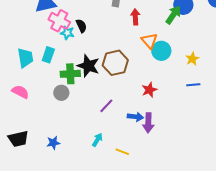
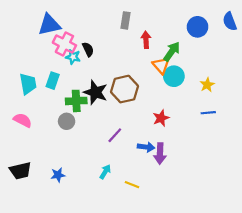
green arrow: (173, 15) -> (172, 52), moved

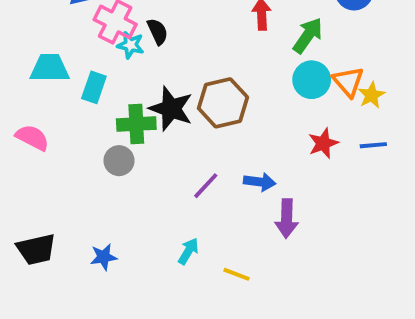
orange triangle: (161, 65) -> (348, 82), moved
cyan trapezoid: (28, 84) -> (50, 68), moved, turned -80
red star: (161, 118) -> (323, 143), moved
pink semicircle: (23, 120) -> (32, 138), moved
blue arrow: (146, 147) -> (260, 182), moved

